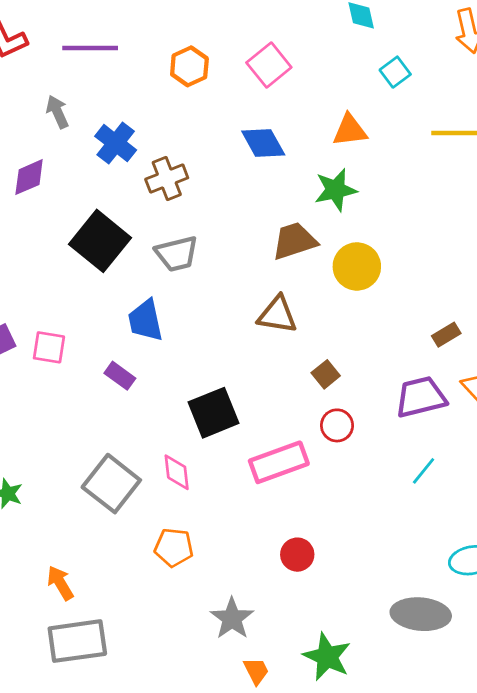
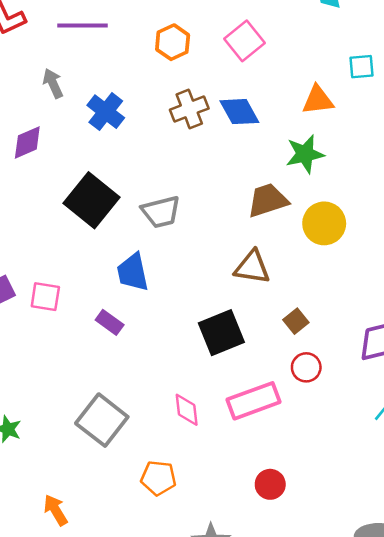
cyan square: (395, 72) -> (361, 67), moved, turned 32
brown cross: (167, 179) -> (189, 109), moved
black square: (214, 413) -> (221, 333), moved
pink diamond: (177, 472) -> (187, 410), moved

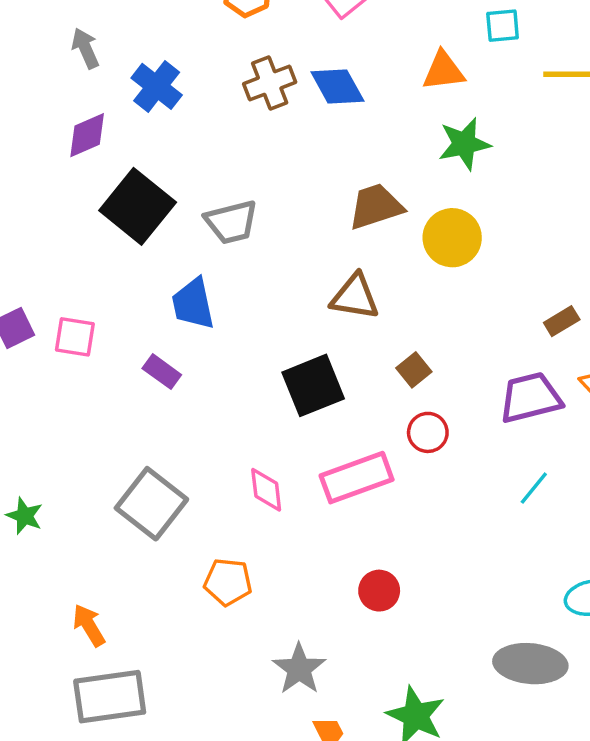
purple diamond: (27, 142) -> (87, 135), moved
green star: (305, 154) -> (464, 144), moved

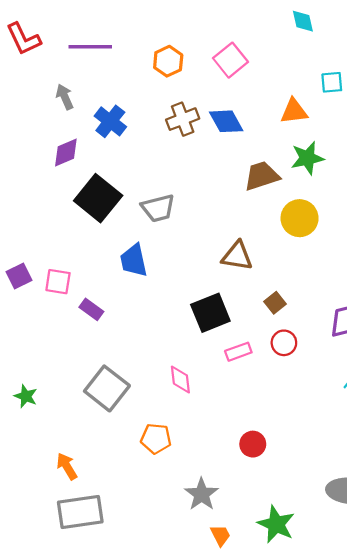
brown trapezoid: (376, 206) -> (262, 176), moved
purple rectangle: (162, 372) -> (91, 309), moved
pink rectangle: (357, 478) -> (238, 352), moved, size x0.6

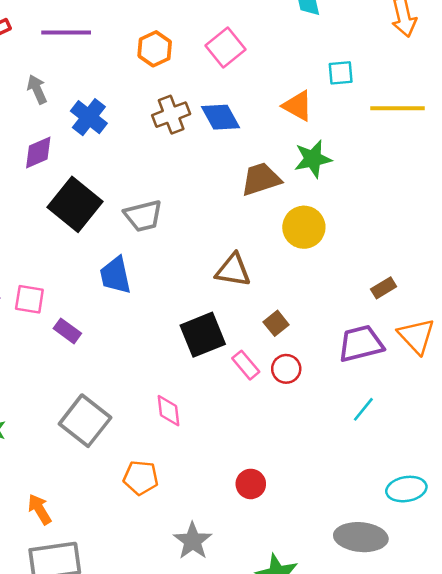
orange triangle: (294, 111) -> (298, 106), turned 36
pink rectangle: (238, 352) -> (246, 365), moved, turned 70

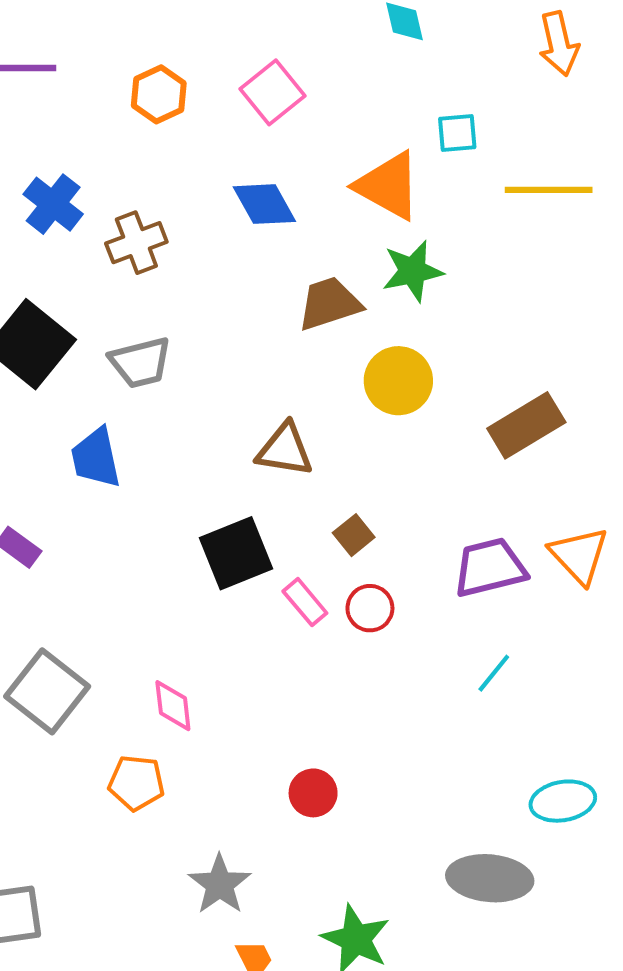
orange triangle: (298, 106) -> (388, 186), size x1.4
brown cross: (171, 115) -> (136, 243), moved
brown rectangle: (384, 288) -> (526, 425), moved, size x1.8
pink diamond: (169, 411) -> (173, 706), moved

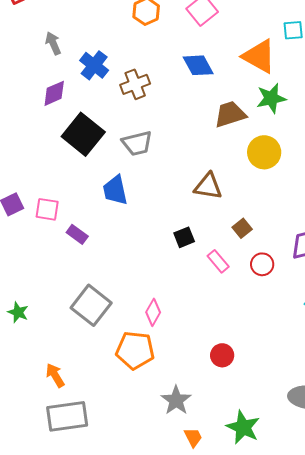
black square: (236, 553) -> (184, 237), size x0.6
red circle: (370, 608) -> (262, 264), moved
pink diamond: (173, 706) -> (153, 312), turned 36
orange pentagon: (136, 783) -> (135, 350), size x1.4

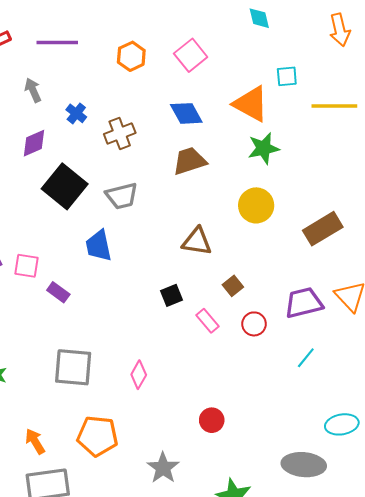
blue cross: (94, 65) -> (76, 113), size x0.7
brown trapezoid: (230, 114) -> (189, 161), moved
gray square: (91, 305) -> (73, 367), turned -33
orange pentagon: (135, 350) -> (97, 436), moved

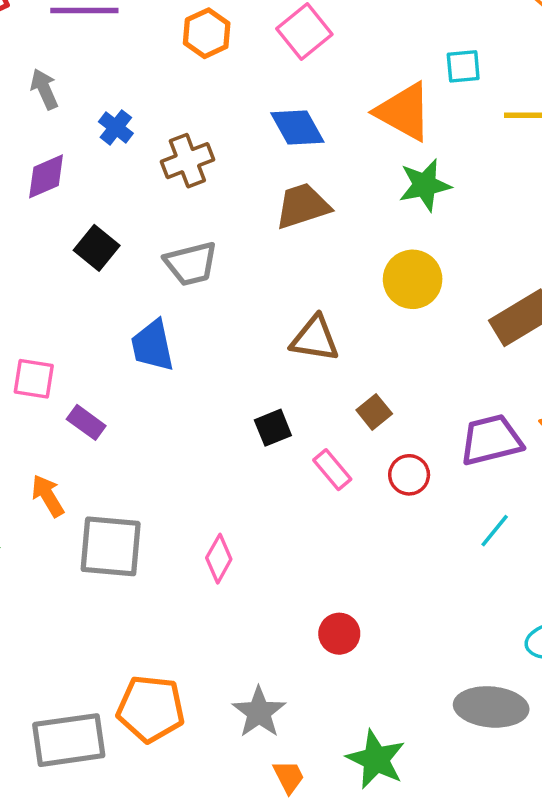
black square: (65, 186) -> (97, 248), size x0.6
orange pentagon: (97, 436) -> (151, 709), moved
orange arrow: (35, 441) -> (48, 496), moved

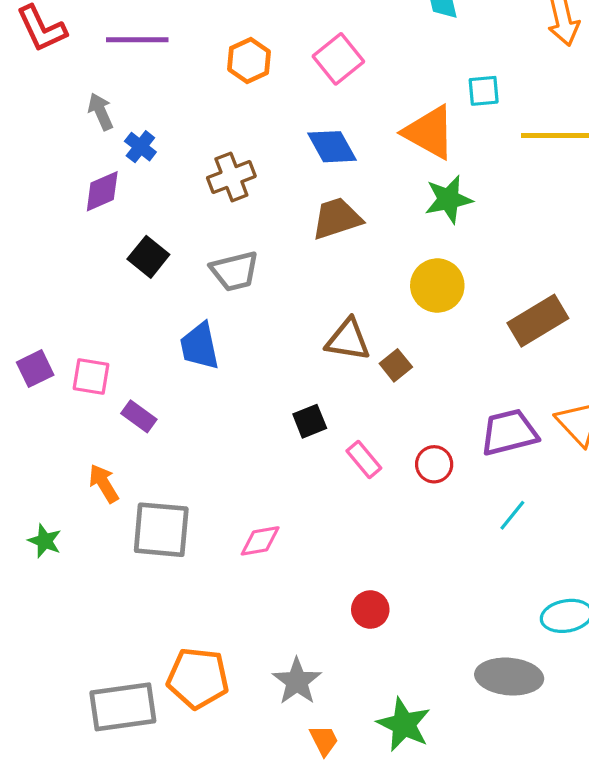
blue cross: (116, 127) -> (140, 147), moved
brown square: (374, 412) -> (396, 365), moved
pink diamond: (219, 559) -> (260, 541), turned 51

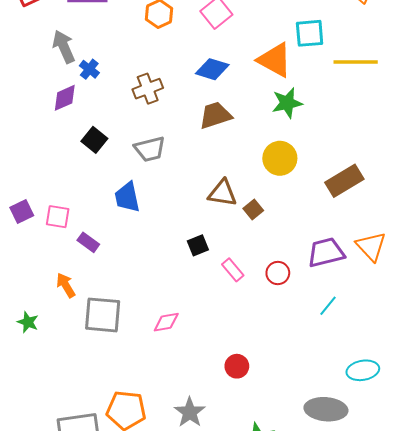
cyan square: (484, 91) -> (310, 33), size x1.4
gray arrow: (101, 112) -> (64, 47), size x1.4
blue diamond: (332, 147) -> (212, 69), turned -44

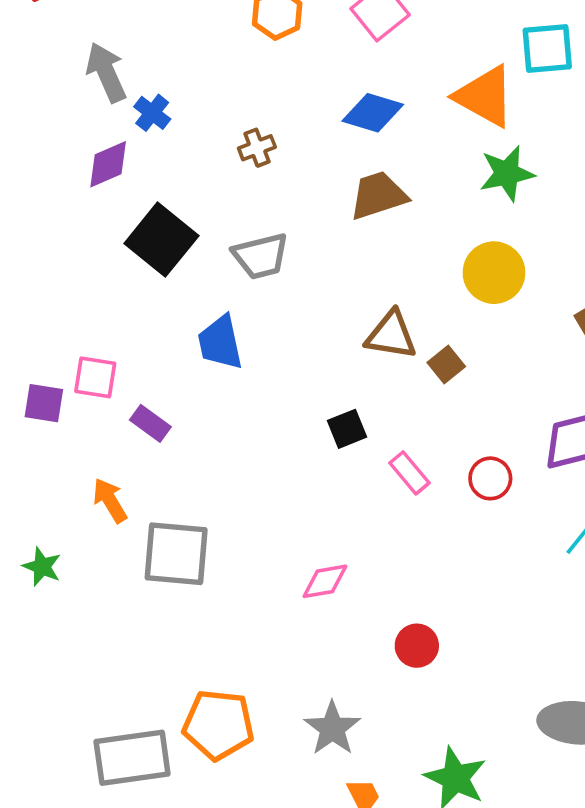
brown cross: (148, 89) -> (257, 148), size x0.7
black square: (94, 140) -> (161, 240), size x1.5
purple square: (22, 212) -> (44, 403), moved, turned 35
pink diamond: (166, 322) -> (325, 581), moved

